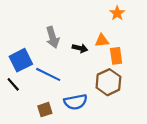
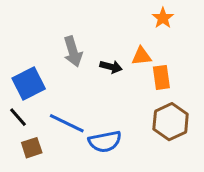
blue line: (48, 74) -> (67, 123), moved
brown hexagon: (108, 82) -> (171, 122), moved
brown square: (45, 110) -> (32, 148), moved

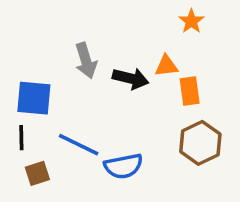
black arrow: (111, 67) -> (131, 78), size x1.4
blue square: (29, 84) -> (34, 98), turned 32
black line: (18, 117) -> (21, 138), turned 40

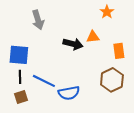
gray arrow: (86, 61) -> (38, 20), moved
orange rectangle: (190, 91) -> (119, 51), moved
black line: (21, 138) -> (20, 77), moved

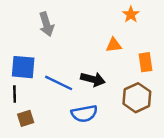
black arrow: (73, 44) -> (93, 79), moved
black line: (20, 77) -> (15, 94), moved
blue line: (44, 81) -> (59, 83), moved

